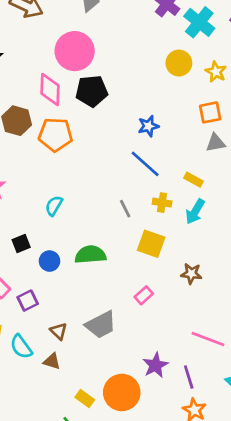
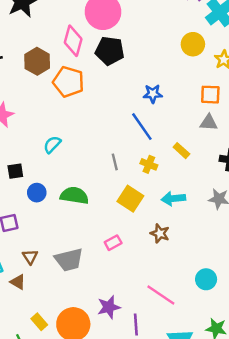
cyan arrow: (195, 212) -> (173, 199), moved, turned 40

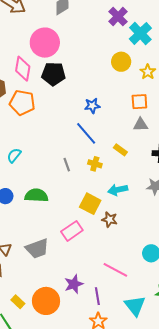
yellow square: (130, 199) -> (90, 204), moved
pink rectangle: (113, 243) -> (72, 231), size x1.5

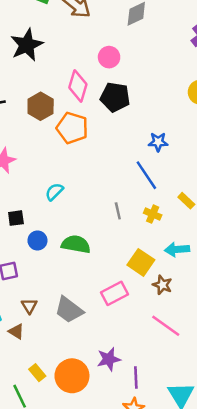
pink circle: (45, 43) -> (109, 57), size x0.6
gray trapezoid: (37, 249) -> (69, 310), turned 50
pink line: (115, 270) -> (166, 326), moved

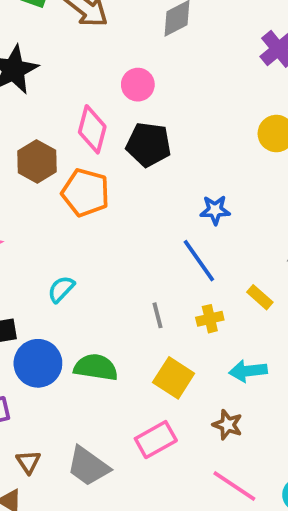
yellow cross: (153, 214) -> (210, 319), turned -35
blue circle: (37, 240) -> (38, 363), size x1.6
yellow square: (141, 262) -> (174, 378), moved

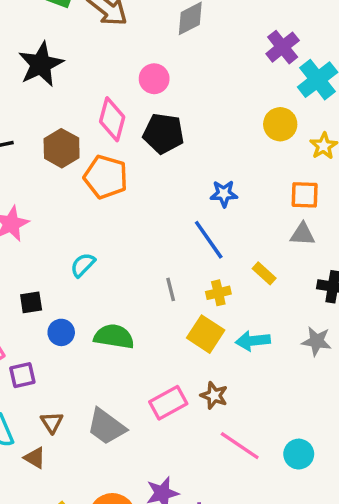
blue circle: (38, 363) -> (61, 332), size x0.6
yellow square: (174, 378) -> (206, 334), moved
brown star: (228, 425) -> (214, 395), moved

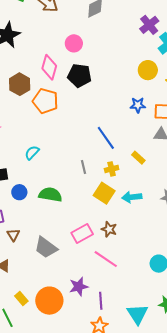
blue star: (224, 194) -> (138, 105), moved
brown triangle: (52, 422) -> (13, 235), moved
pink line: (240, 446) -> (106, 259), moved

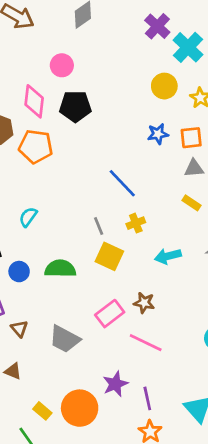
yellow rectangle: (138, 158) -> (191, 203), moved
yellow square: (104, 193) -> (109, 256), moved

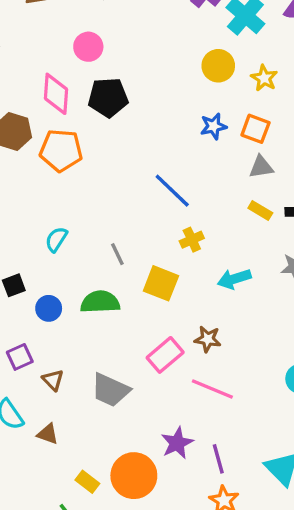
orange square: (191, 138) -> (255, 129), turned 30
gray line: (99, 226) -> (117, 254), moved

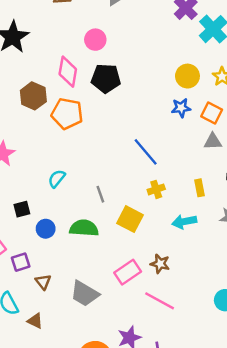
yellow circle: (218, 66) -> (187, 76), moved
yellow rectangle: (260, 210) -> (199, 188), moved, turned 42

